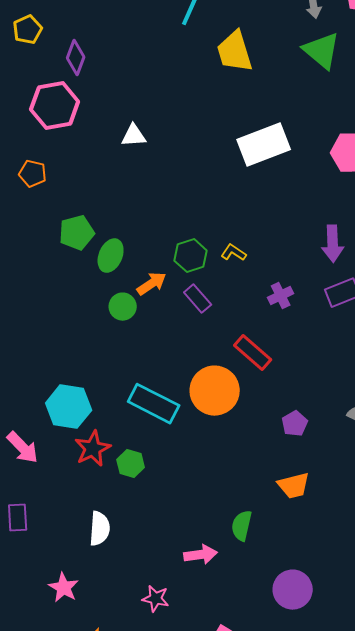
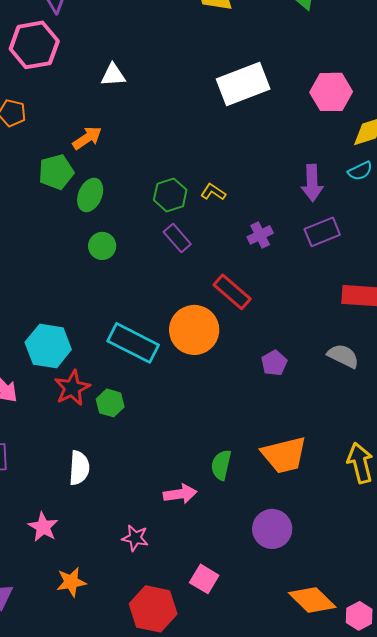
orange arrow: (152, 284) -> (87, 138), moved
orange trapezoid: (294, 486) -> (284, 455), moved, size x1.4

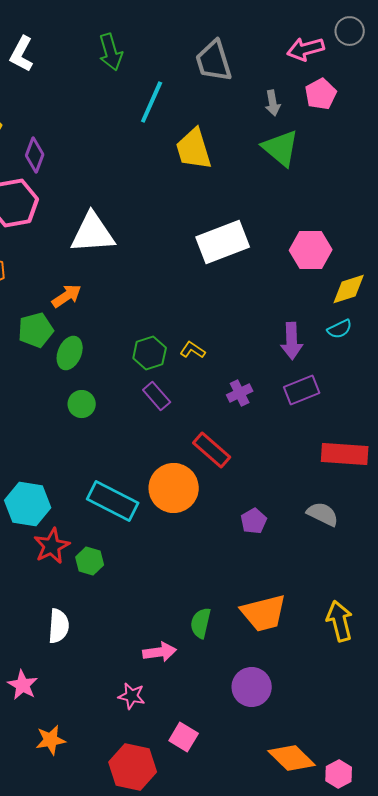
white triangle: (113, 75) -> (93, 233), size x1.8
pink star: (135, 538) -> (132, 696), moved

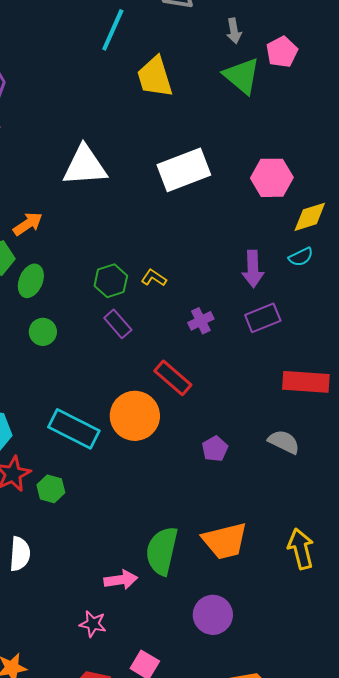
pink pentagon: (321, 94) -> (282, 52), moved
white triangle: (93, 233) -> (85, 166), moved
green semicircle: (201, 623) -> (162, 551), size x1.6

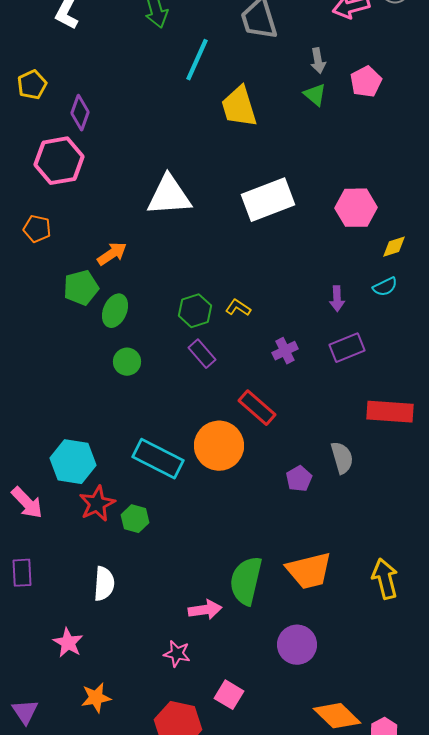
green triangle: (242, 76) -> (315, 95), moved, size x0.6
yellow diamond: (310, 217) -> (394, 247), size x0.7
purple arrow: (253, 269) -> (337, 299), size x0.7
gray semicircle: (284, 442) -> (342, 458), moved, turned 48

